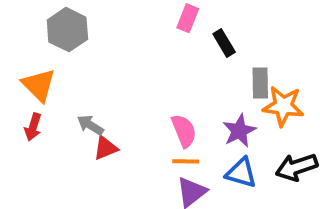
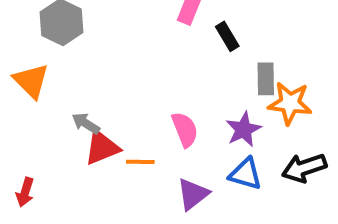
red arrow: (33, 127) -> (25, 192), moved
red triangle: (106, 148) -> (102, 148), size x1.4
orange line: (186, 161) -> (140, 162), moved

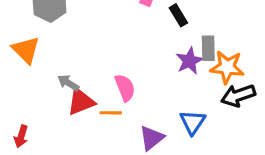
pink semicircle: (185, 129) -> (125, 88), moved
purple star: (243, 129) -> (189, 61), moved
black arrow: (304, 168) -> (238, 95), moved
blue triangle: (245, 174) -> (193, 122), turned 48

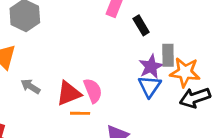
gray arrow: (68, 83) -> (30, 86), moved
red triangle: (81, 102) -> (69, 93), moved
blue triangle: (193, 122) -> (150, 86), moved

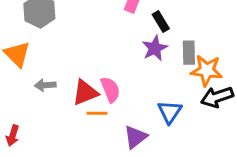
purple star: (151, 67) -> (155, 48), moved
gray arrow: (30, 86) -> (45, 85), turned -36
blue triangle: (150, 86) -> (170, 112), moved

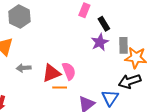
black arrow: (217, 97) -> (130, 81), moved
blue triangle: (170, 112) -> (110, 98), moved

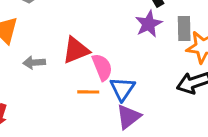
red triangle: (51, 73) -> (76, 50), moved
blue triangle: (110, 98) -> (122, 89), moved

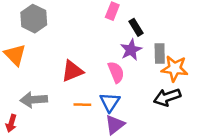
gray arrow: (34, 63) -> (34, 100), moved, size x1.5
pink semicircle: (102, 67) -> (116, 72), moved

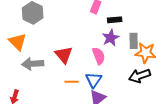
black rectangle: (136, 27) -> (115, 20), turned -64
red triangle: (72, 71) -> (64, 55), turned -48
gray arrow: (34, 100) -> (33, 64), moved

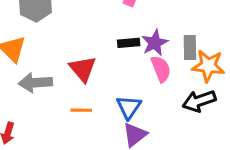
black rectangle: (115, 20) -> (129, 43), moved
pink semicircle: (99, 56) -> (161, 69), moved
orange line: (72, 82) -> (81, 110), moved

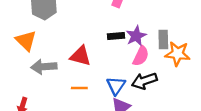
red triangle: (83, 69) -> (80, 56), turned -35
pink semicircle: (161, 69) -> (141, 56), turned 48
black arrow: (199, 101) -> (144, 81), moved

